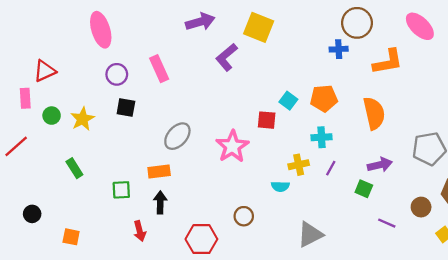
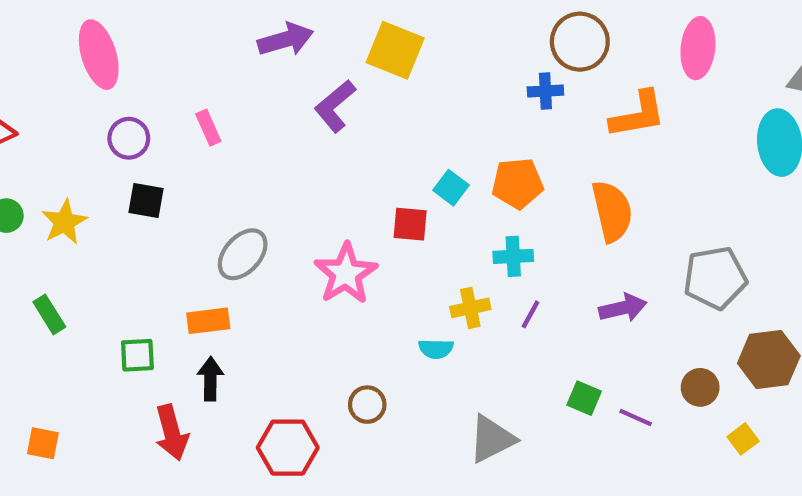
pink ellipse: (420, 26) -> (698, 48), turned 52
pink rectangle: (159, 69) -> (208, 128), size x0.7
green square: (364, 189) -> (584, 398), moved
red arrow: (140, 231) -> (172, 433), size x1.4

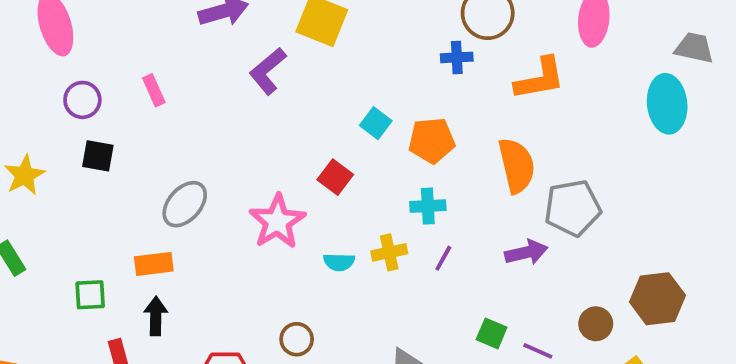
cyan square: (451, 188) -> (376, 123), moved
red square: (410, 224) -> (335, 177), turned 32
gray pentagon: (715, 278) -> (573, 208), moved
cyan semicircle: (436, 349) -> (339, 262), moved

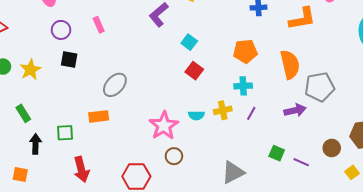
cyan square: (376, 123) -> (189, 42), moved
pink star: (277, 222) -> (164, 126), moved
black arrow: (156, 316) -> (36, 144), moved

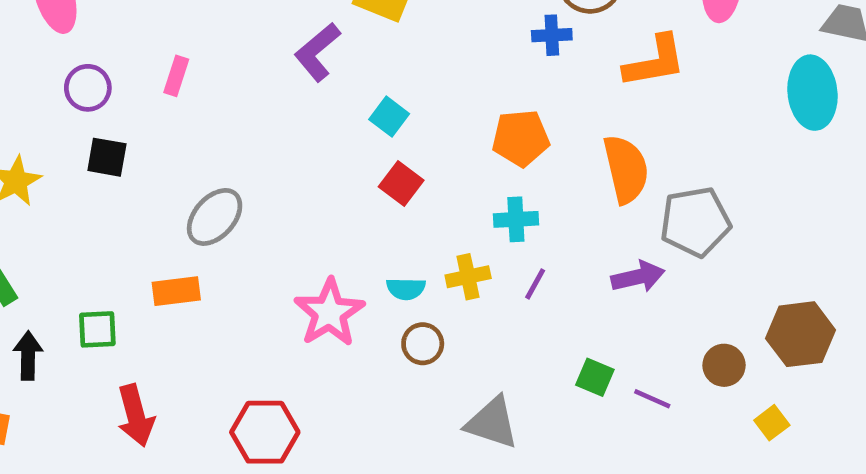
pink rectangle: (99, 25) -> (176, 76), turned 42
brown circle: (174, 156) -> (423, 344), moved
gray triangle: (233, 172) -> (492, 423), turned 45

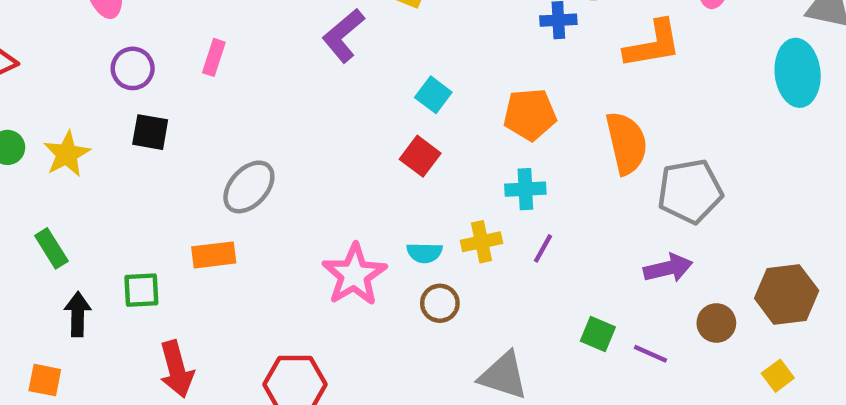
cyan square: (389, 117) -> (433, 95), moved
purple arrow: (638, 277) -> (668, 268), moved
yellow square: (772, 423) -> (778, 376), moved

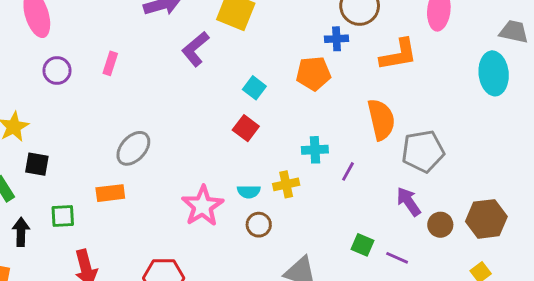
orange pentagon: (530, 115) -> (313, 73), moved
black square: (150, 132) -> (37, 164), moved
purple line: (543, 248) -> (348, 171), moved
purple arrow: (668, 268) -> (409, 202), turned -112
brown circle: (716, 323) -> (440, 225), moved

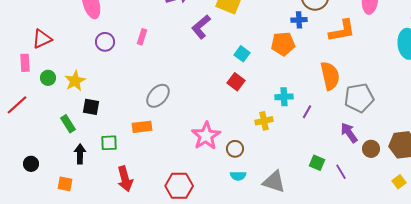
cyan semicircle: (249, 192) -> (238, 176), moved
brown circle: (259, 225) -> (235, 149), moved
purple line: (397, 258) -> (341, 172), turned 35

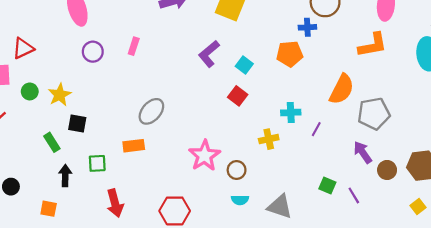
purple L-shape: (201, 27) -> (209, 54), moved
orange L-shape: (342, 31) -> (373, 45), moved
orange semicircle: (330, 76) -> (342, 89), turned 40

